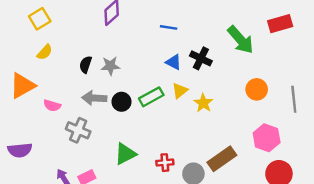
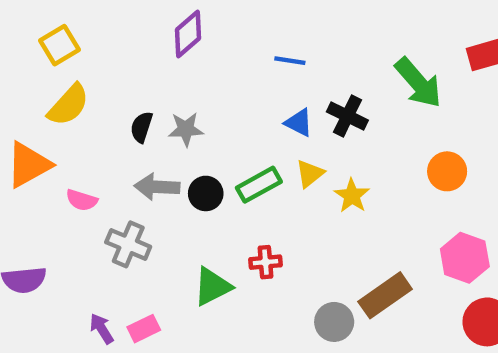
yellow semicircle: (45, 52) -> (68, 105), size x1.5
red cross: (165, 163) -> (265, 262), moved

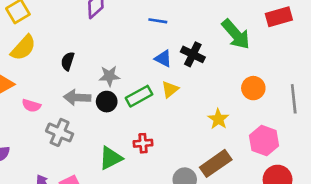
gray star: (186, 129) -> (109, 76), moved
yellow star: (352, 196) -> (218, 119), moved

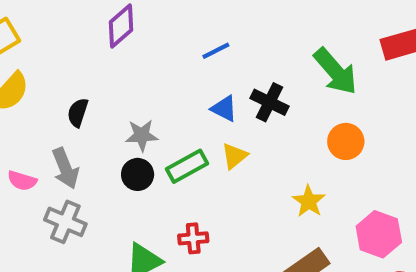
blue line: (158, 21) -> (216, 51), turned -36
orange circle: (253, 88) -> (346, 141), moved
gray arrow: (77, 98) -> (65, 168), moved, turned -115

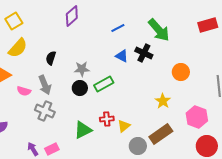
green arrow: (335, 71) -> (159, 30), moved
yellow triangle: (234, 156) -> (124, 126), moved

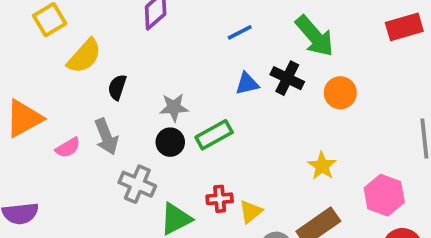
yellow semicircle: (18, 48) -> (84, 56), moved
blue triangle: (122, 56) -> (247, 84), turned -40
orange circle: (181, 72) -> (340, 93), moved
pink semicircle: (24, 91) -> (68, 148), turned -48
gray cross: (45, 111) -> (137, 184), moved

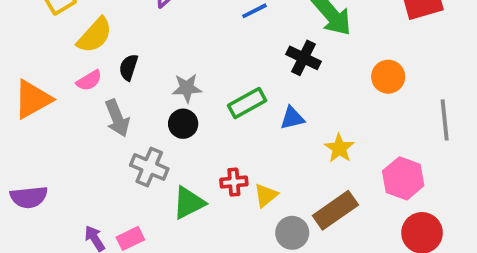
blue triangle: (247, 84) -> (292, 118), moved
orange circle: (340, 93) -> (388, 77), moved
green rectangle: (214, 135) -> (247, 103), moved
pink semicircle: (68, 148) -> (89, 80), moved

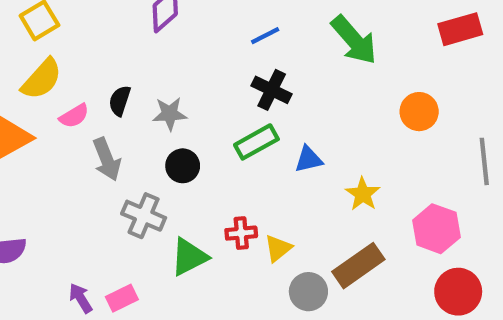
yellow semicircle: (95, 35) -> (42, 79), moved
black cross: (303, 58) -> (272, 90), moved
gray star: (187, 88) -> (170, 114), moved

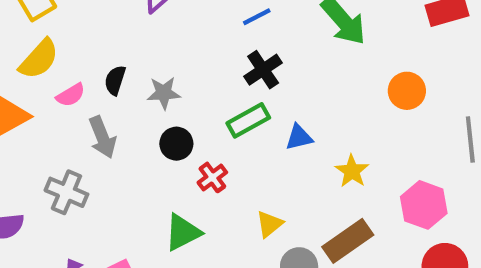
black cross: (272, 90) -> (263, 70), turned 30
gray cross: (144, 216) -> (66, 192), moved
red cross: (241, 233) -> (212, 177), moved, turned -32

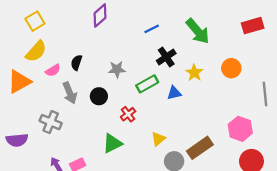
black cross: (263, 70) -> (166, 57), moved
gray star: (164, 93) -> (117, 69), moved
black circle: (176, 144) -> (99, 96), moved
yellow star: (352, 171) -> (194, 73), moved

